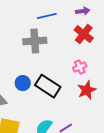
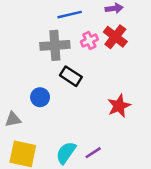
pink cross: (80, 67) -> (89, 40), moved
black rectangle: (48, 86) -> (71, 76), moved, size x0.7

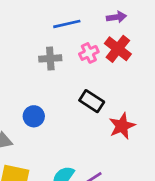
gray cross: (55, 45) -> (50, 58), size x0.7
black rectangle: (71, 76) -> (92, 101), moved

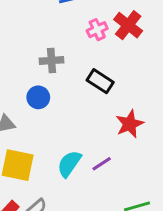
gray cross: (50, 58) -> (52, 61), moved
red star: (122, 126) -> (130, 124), moved

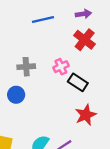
pink cross: (97, 30) -> (61, 67), moved
black rectangle: (100, 81) -> (78, 82), moved

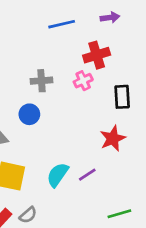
red cross: (85, 40) -> (97, 55), moved, turned 35
black rectangle: (78, 82) -> (122, 97), moved, turned 54

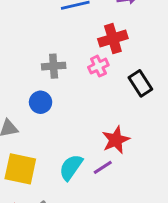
black rectangle: (122, 97) -> (140, 83), turned -30
red star: (113, 138) -> (116, 140), moved

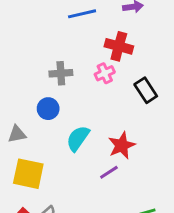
red cross: (113, 39) -> (119, 46), turned 32
cyan semicircle: (71, 167) -> (78, 138), moved

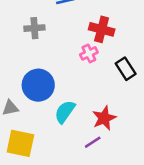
gray cross: (61, 73) -> (34, 28), moved
blue circle: (48, 109) -> (38, 85), size x1.6

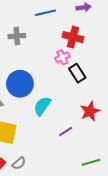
black rectangle: (126, 69) -> (77, 73), moved
red star: (104, 118) -> (90, 111), moved

